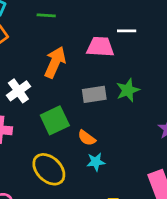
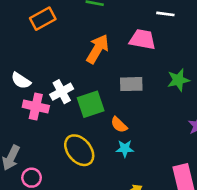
white line: (127, 31) -> (165, 14), moved
green star: (128, 90) -> (178, 80), moved
white cross: (18, 91) -> (62, 92), moved

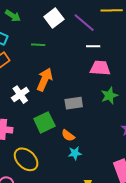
pink trapezoid: (143, 39) -> (100, 68), moved
white cross: (62, 92) -> (20, 95), moved
yellow ellipse: (79, 150) -> (26, 159), moved

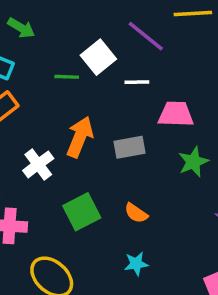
white square: (54, 18) -> (98, 57), moved
white line: (93, 46) -> (137, 82), moved
gray rectangle: (74, 103) -> (129, 147), moved
orange semicircle: (68, 135) -> (136, 213), moved

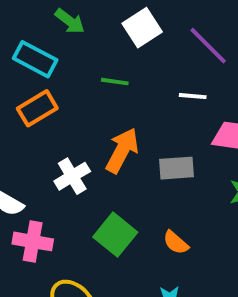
white square: (98, 57) -> (142, 28), moved
green square: (82, 212) -> (115, 235), turned -30

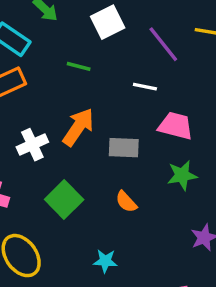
orange semicircle: (176, 243) -> (126, 202), moved

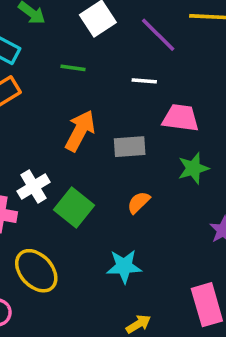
white cross: (32, 145) -> (34, 187), moved
orange semicircle: (126, 202) -> (139, 202), turned 95
cyan star: (105, 261) -> (124, 266), size x1.4

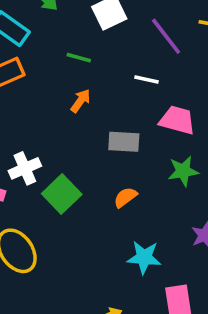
orange arrow: (80, 131) -> (81, 101), moved, size x0.6
cyan star: (124, 266) -> (144, 257), moved

